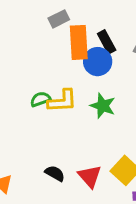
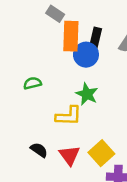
gray rectangle: (59, 19) -> (55, 14), turned 54
black rectangle: (107, 42) -> (95, 38), turned 36
yellow L-shape: (62, 101) -> (69, 116), moved

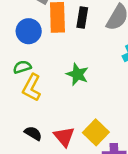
blue circle: (86, 55) -> (29, 31), moved
yellow L-shape: (69, 116) -> (32, 88), moved, turned 120

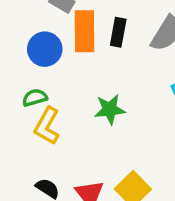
green star: (77, 74) -> (110, 109), turned -30

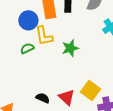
yellow L-shape: (47, 126) -> (44, 36), moved, turned -30

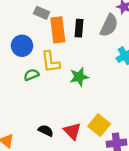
blue circle: (28, 20) -> (22, 46), moved

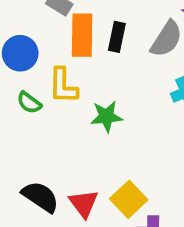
green semicircle: (31, 75) -> (29, 103), turned -128
black semicircle: (46, 131) -> (40, 197), size x1.5

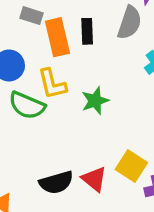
green semicircle: (29, 103) -> (27, 105), size x1.6
black semicircle: (40, 197) -> (56, 182), turned 144

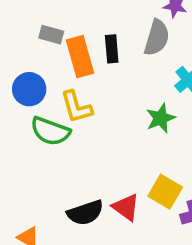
green star: (95, 101) -> (161, 118), moved

